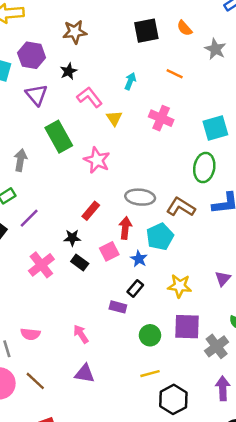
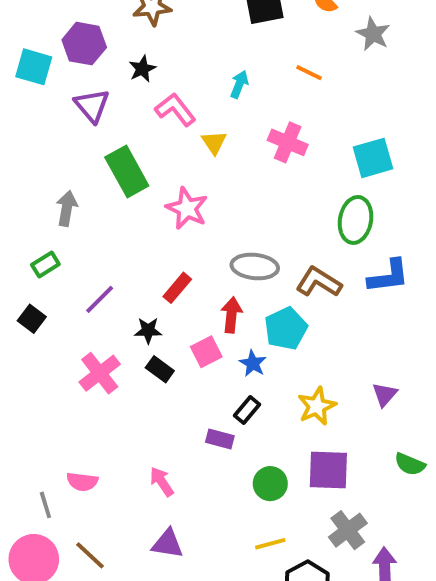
purple line: (29, 218) -> (100, 299), moved
yellow star: (180, 286) -> (317, 406), turned -30
gray cross: (217, 346) -> (348, 530), moved

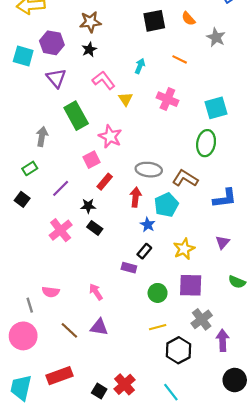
black star: (142, 69) -> (89, 49), moved
blue L-shape: (389, 276) -> (225, 198), moved
pink square: (206, 352) -> (91, 160), moved
brown line: (90, 555) -> (69, 330), moved

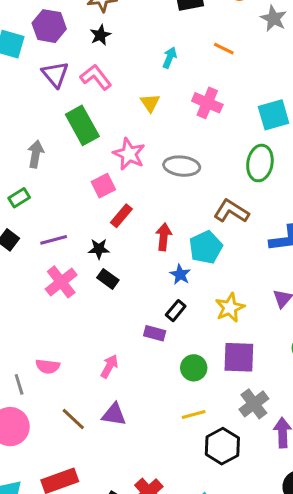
pink L-shape: (104, 80) -> (96, 77), moved
gray ellipse: (149, 170) -> (182, 166), moved
purple line: (61, 188) -> (54, 240), moved, turned 30
pink arrow: (96, 292) -> (109, 366), turned 63

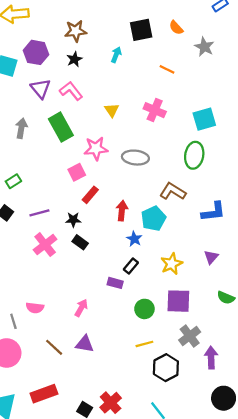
cyan arrow: (170, 58) -> (116, 55), moved
gray arrow: (36, 154) -> (21, 128), moved
pink star: (129, 154) -> (96, 148), turned -30

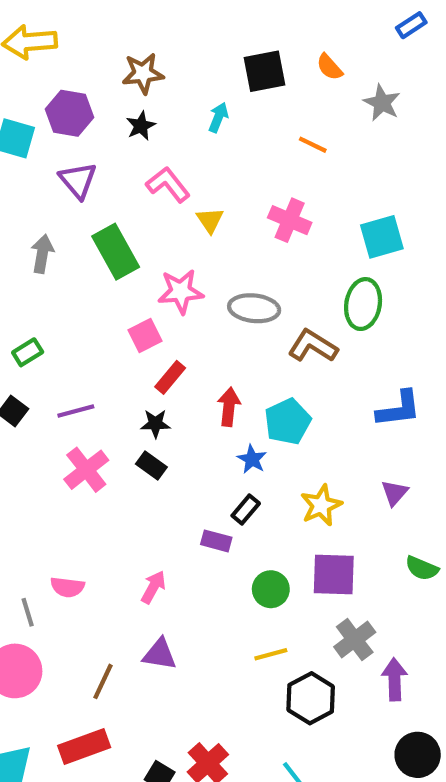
pink L-shape: (71, 91) -> (168, 185), moved
brown L-shape: (173, 191) -> (313, 346), moved
black star: (73, 220) -> (155, 424), moved
brown line: (54, 347) -> (103, 681), moved, turned 72

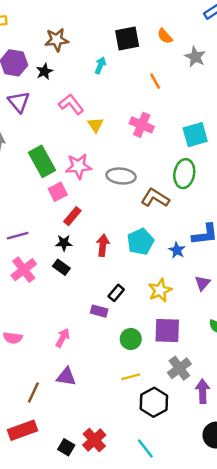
black star: (141, 126) -> (44, 71), moved
orange line: (313, 145) -> (155, 81), turned 35
green rectangle: (116, 252) -> (42, 161), moved
red arrow: (229, 407) -> (103, 245), moved
blue star: (252, 459) -> (177, 250), moved

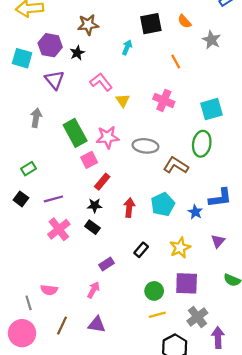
purple rectangle: (99, 311) -> (106, 264), moved, turned -48
yellow line: (131, 377) -> (157, 315), moved
brown line: (33, 393) -> (62, 326), moved

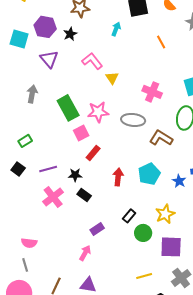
pink cross: (164, 100) -> (152, 92), moved
black star: (95, 205) -> (75, 175), moved
pink semicircle: (49, 290) -> (29, 243), moved
green circle: (154, 291) -> (143, 233), moved

